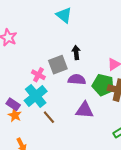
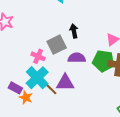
purple triangle: (85, 110) -> (65, 83), moved
orange star: (15, 115) -> (26, 98), moved
brown line: (49, 117) -> (51, 89), moved

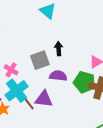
pink cross: (38, 56) -> (11, 70), moved

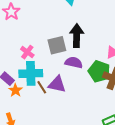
black arrow: (59, 49) -> (77, 36), size x1.6
cyan cross: (17, 91) -> (31, 73), turned 30

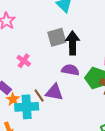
gray square: (57, 45) -> (57, 37), moved
cyan cross: (31, 73) -> (27, 107), moved

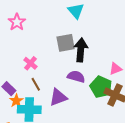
purple triangle: (54, 92) -> (58, 97), turned -36
brown line: (39, 95) -> (36, 84), moved

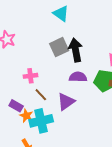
pink cross: (30, 63) -> (30, 76), turned -32

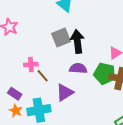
brown line: (41, 95) -> (43, 76), moved
orange star: (26, 116) -> (16, 111), moved

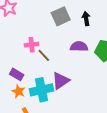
black arrow: (77, 41) -> (86, 19), moved, size x0.6
purple triangle: (65, 92) -> (61, 81), moved

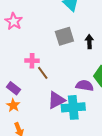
purple semicircle: (79, 47) -> (85, 86), moved
cyan cross: (41, 90) -> (73, 107), moved

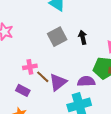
purple rectangle: (14, 88) -> (23, 90), moved
purple triangle: (56, 100) -> (58, 82), moved

